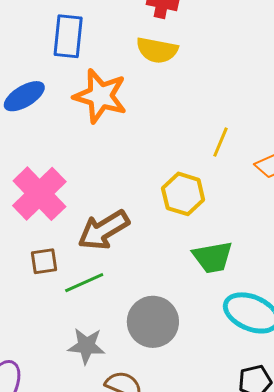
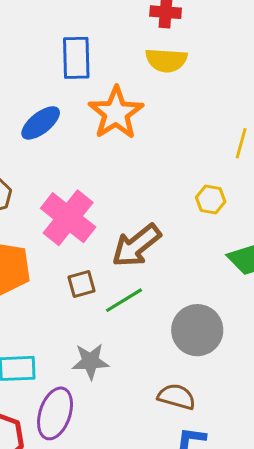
orange star: (100, 96) -> (116, 113), turned 30
yellow hexagon: (183, 194) -> (211, 199), size x0.7
gray star: (86, 346) -> (90, 361), moved

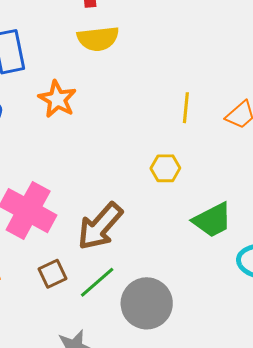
orange star: (116, 113) -> (57, 99), size x0.7
gray circle: (197, 330) -> (147, 303), moved

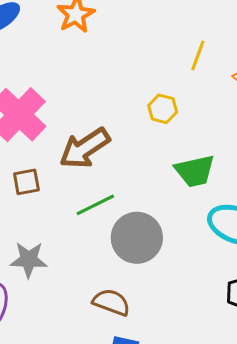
green line: (97, 282) -> (95, 205), moved
gray circle: (147, 303) -> (137, 238), moved

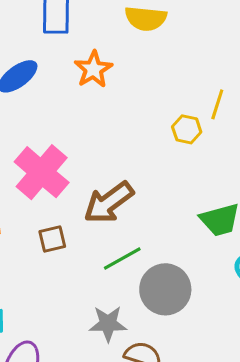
yellow hexagon: (163, 109) -> (187, 129), moved
gray star: (29, 260) -> (108, 324), moved

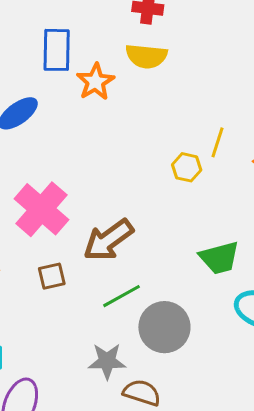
orange star: (93, 69) -> (95, 82), moved

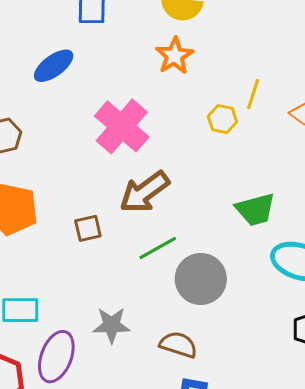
orange star: (95, 82) -> (175, 56), moved
pink cross: (41, 209) -> (122, 126), moved
gray star: (107, 361) -> (112, 325), moved

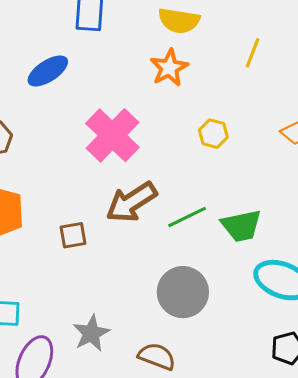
yellow line: (253, 94) -> (253, 53), moved
green line: (158, 248) -> (187, 217), moved
gray star: (112, 325) -> (91, 333), turned -30

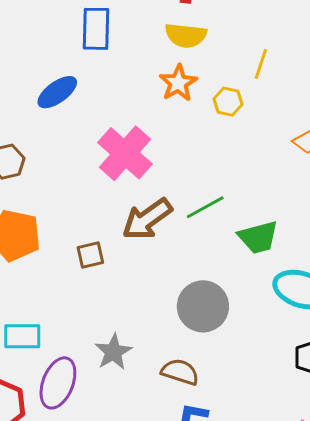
yellow hexagon: (213, 134) -> (228, 102), moved
green line: (187, 217) -> (205, 207), moved

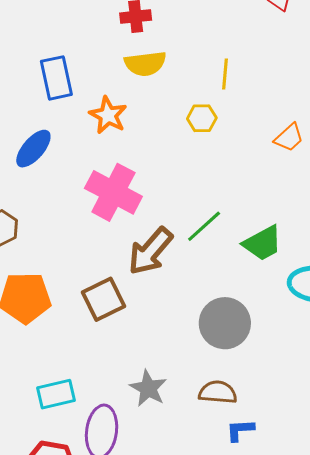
orange star: (178, 83) -> (108, 115), moved
brown square: (90, 255) -> (103, 299), size x1.5

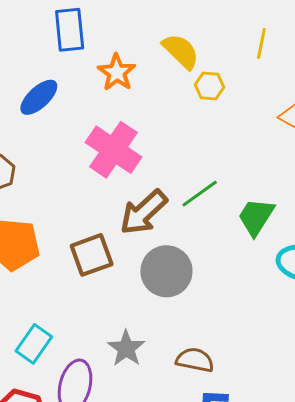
yellow semicircle: (145, 64) -> (181, 51), moved, turned -135
yellow line: (225, 74) -> (261, 43), moved
green trapezoid: (263, 243) -> (256, 217), turned 144
gray circle: (225, 323) -> (166, 271), moved
cyan rectangle: (56, 394) -> (34, 344), turned -48

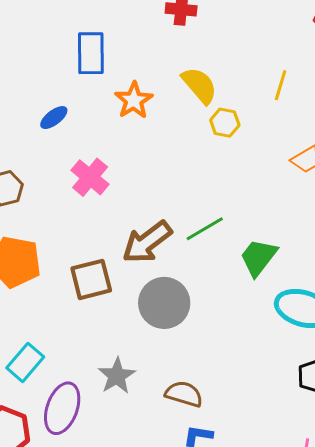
blue ellipse: (39, 97) -> (54, 118), size x0.7
pink cross: (113, 150) -> (90, 177), moved, size x0.7

